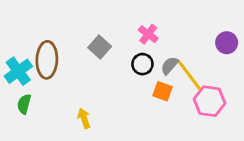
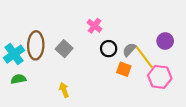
pink cross: (148, 34) -> (94, 26), moved
purple circle: (227, 43) -> (165, 41), moved
gray square: (100, 47) -> (64, 49), moved
green semicircle: (24, 104) -> (18, 79), turned 64

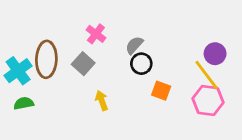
pink cross: (94, 26) -> (96, 34), moved
gray semicircle: (129, 50) -> (134, 45), moved
yellow line: (144, 57) -> (207, 75), moved
yellow arrow: (64, 90) -> (102, 100), moved

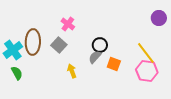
gray semicircle: (134, 45) -> (95, 57), moved
purple circle: (215, 54) -> (159, 18), moved
green semicircle: (24, 103) -> (17, 73), turned 72

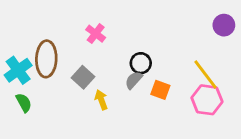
gray square: (59, 45) -> (83, 77), moved

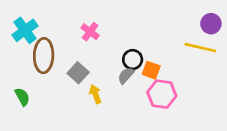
cyan cross: (18, 70) -> (25, 30), moved
yellow line: (206, 74) -> (200, 48), moved, turned -40
orange square: (160, 90) -> (151, 70), moved
pink hexagon: (207, 100) -> (162, 94), moved

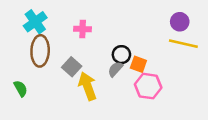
purple circle: (211, 24) -> (180, 22), moved
cyan cross: (25, 30) -> (35, 22), moved
pink cross: (90, 32) -> (83, 29), turned -35
yellow arrow: (95, 94) -> (87, 86), size x1.6

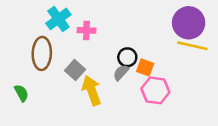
cyan cross: (35, 22) -> (58, 19), moved
purple circle: (180, 22) -> (189, 23), size x1.6

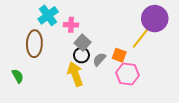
yellow line: (192, 46) -> (141, 37), moved, turned -65
black circle: (127, 57) -> (81, 55), moved
gray square: (75, 70) -> (83, 43), moved

